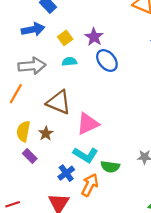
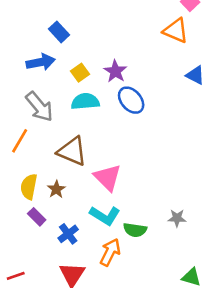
cyan semicircle: (69, 62) -> (85, 101), size x1.5
gray arrow: (32, 66) -> (39, 107), turned 56
pink triangle: (88, 124) -> (107, 177), turned -50
blue cross: (66, 173) -> (68, 234), moved

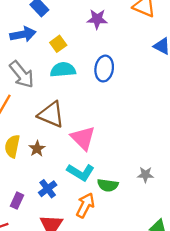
purple star: (115, 71) -> (97, 19), moved, turned -30
blue ellipse: (131, 100) -> (104, 69), turned 50
purple rectangle: (37, 217) -> (17, 201), moved, turned 70

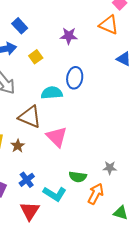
cyan semicircle: (63, 70) -> (52, 93), moved
cyan L-shape: (81, 172) -> (55, 194), moved
orange arrow: (85, 205) -> (96, 194), moved

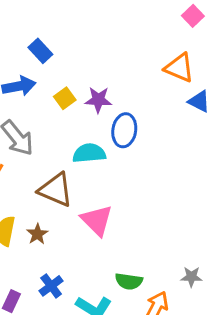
orange triangle: (109, 25) -> (179, 68), moved
purple star: (69, 36) -> (98, 100), moved
gray star: (110, 168) -> (191, 277), moved

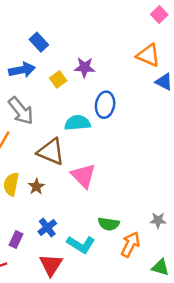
purple star: (98, 100) -> (85, 67), moved

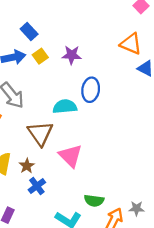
yellow square: (58, 79) -> (40, 56), moved
brown triangle: (51, 152) -> (40, 133), turned 32
gray star: (158, 220) -> (137, 208), moved
blue cross: (47, 228) -> (37, 186), moved

